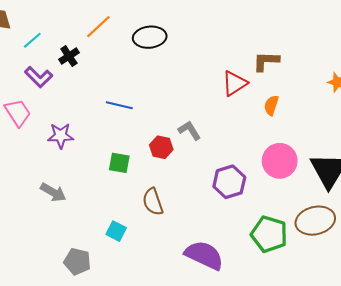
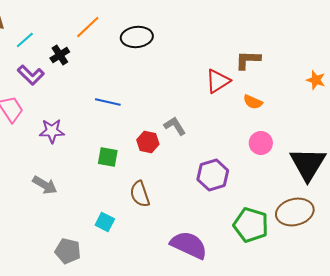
orange semicircle: (271, 105) -> (253, 102), turned -84
pink circle: (280, 161) -> (261, 143), moved, size x0.7

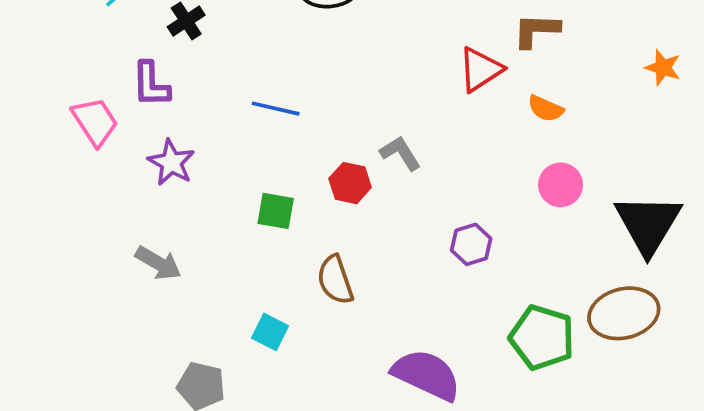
purple L-shape: (31, 75) -> (151, 84), moved, turned 44
purple star: (52, 131) -> (171, 163), turned 30
purple hexagon: (213, 175) -> (471, 244), size x0.7

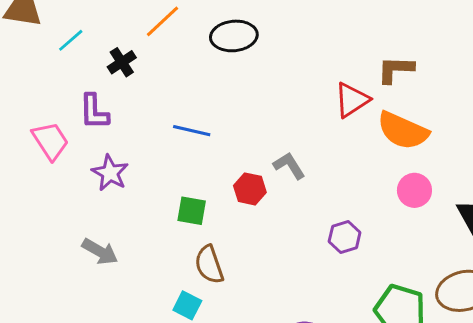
orange semicircle: (546, 109) -> (403, 131), size x1.8
brown semicircle: (335, 280) -> (209, 265), moved

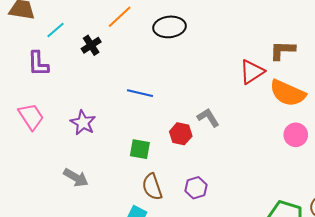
purple L-shape: (94, 112) -> (38, 64), moved
pink trapezoid: (50, 141) -> (31, 117), moved
purple hexagon: (345, 237) -> (196, 188), moved

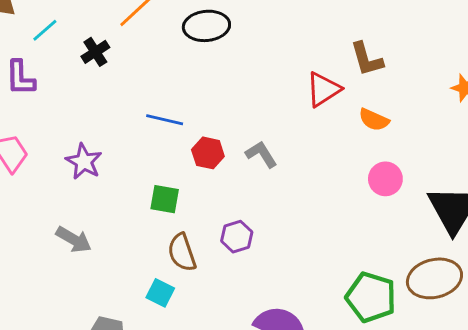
brown L-shape: (282, 50) -> (367, 59), turned -108
orange semicircle: (288, 93) -> (374, 120), size x0.6
red hexagon: (181, 134) -> (208, 153), moved
purple hexagon: (196, 188) -> (237, 237), moved

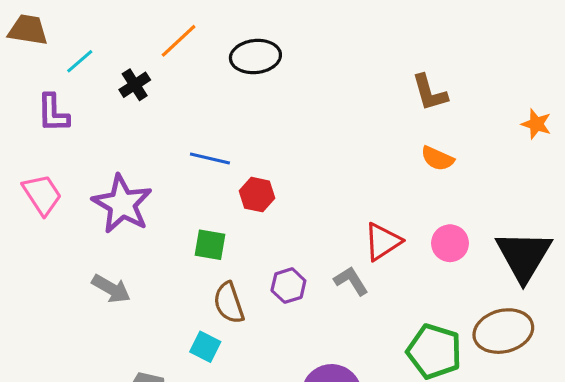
red triangle: (323, 89) -> (383, 242), moved
gray L-shape: (261, 154) -> (351, 281), moved
purple star: (84, 162) -> (122, 204), size x1.5
pink circle: (385, 179) -> (450, 243), moved

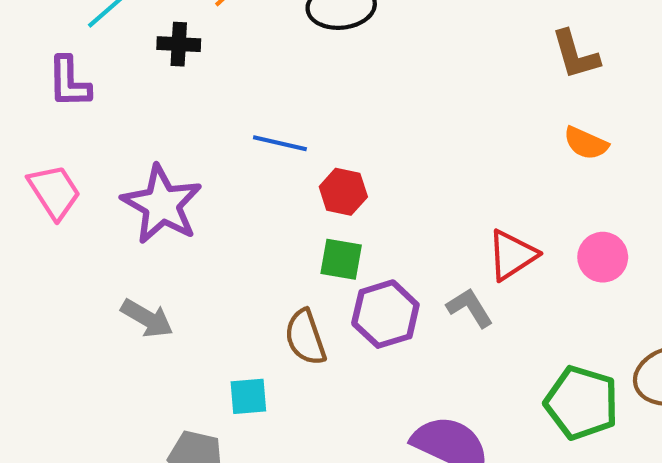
black cross: (135, 85) -> (179, 44), turned 36
green square: (210, 245) -> (341, 259), moved
purple hexagon: (288, 286) -> (385, 314), size x1.4
cyan square: (205, 347) -> (248, 396), moved, turned -32

